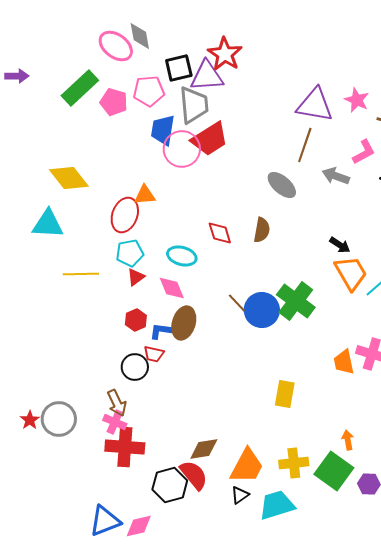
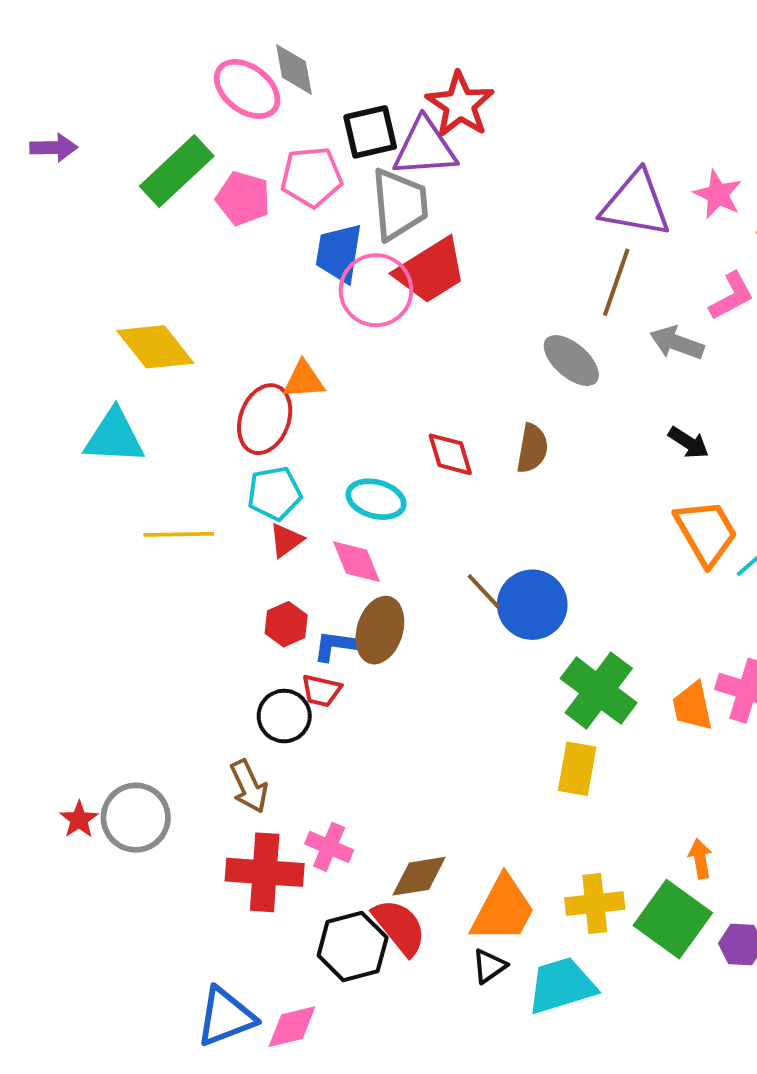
black arrow: (340, 245) -> (689, 443), moved
green cross: (296, 301) -> (599, 691), moved
pink cross: (115, 422) -> (329, 847), moved

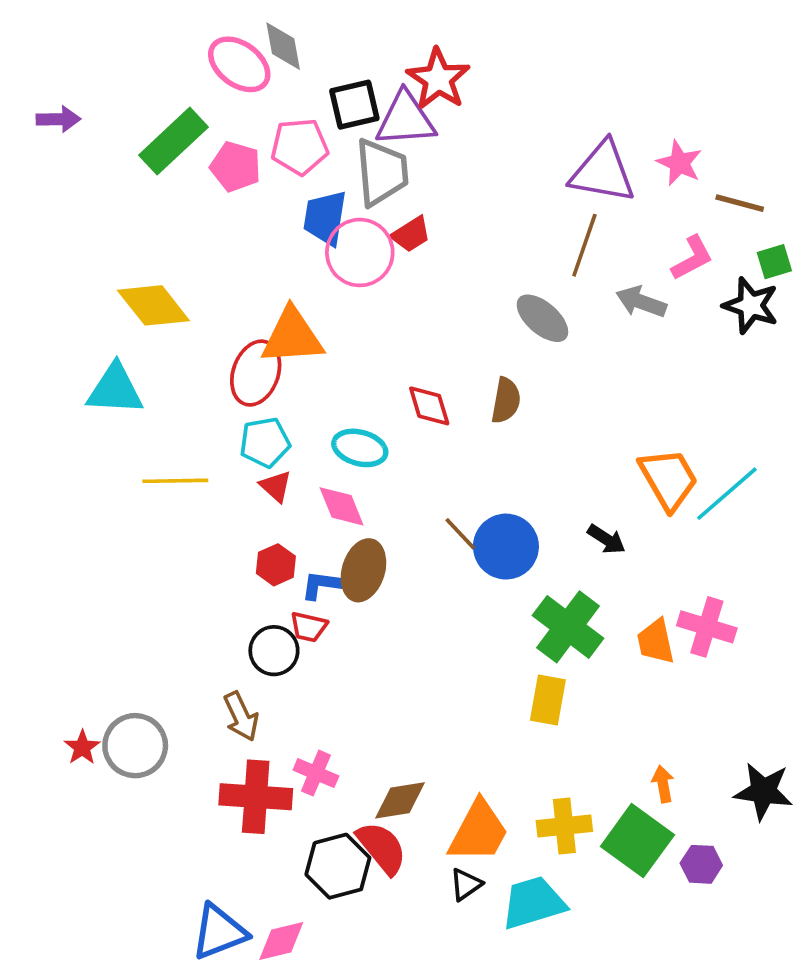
red trapezoid: (431, 271) -> (411, 234), size x0.6
orange triangle: (304, 380) -> (292, 337), size x1.6
black arrow: (689, 443) -> (606, 539), moved
red triangle: (286, 540) -> (276, 486), turned -42

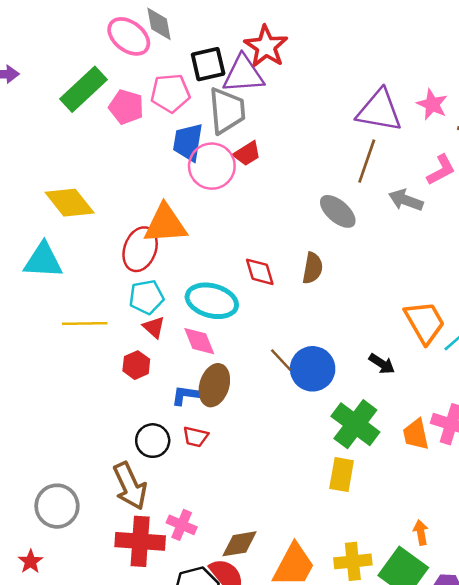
cyan ellipse: (360, 448) -> (212, 301), size x1.4
red hexagon: (276, 565) -> (136, 365), moved
red trapezoid: (309, 627) -> (195, 437), moved
brown arrow: (241, 716) -> (130, 486), size x1.4
red star: (82, 747) -> (31, 561), moved

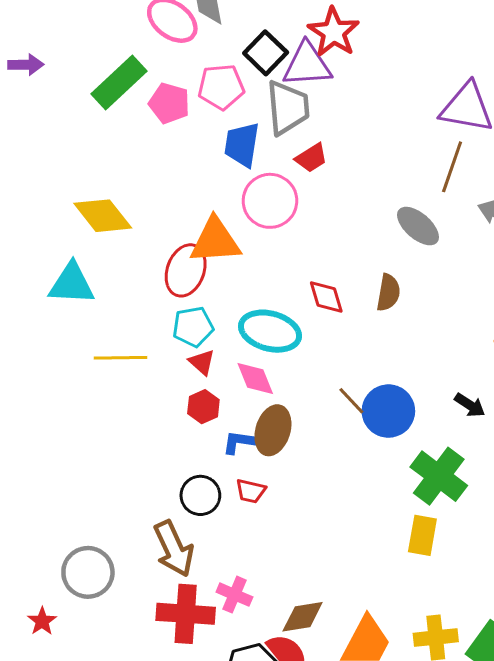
black square: (208, 64) -> (266, 53), turned -33
pink circle: (212, 166) -> (270, 201), moved
red hexagon: (136, 365) -> (203, 407), moved
red star: (31, 561) -> (42, 621), moved

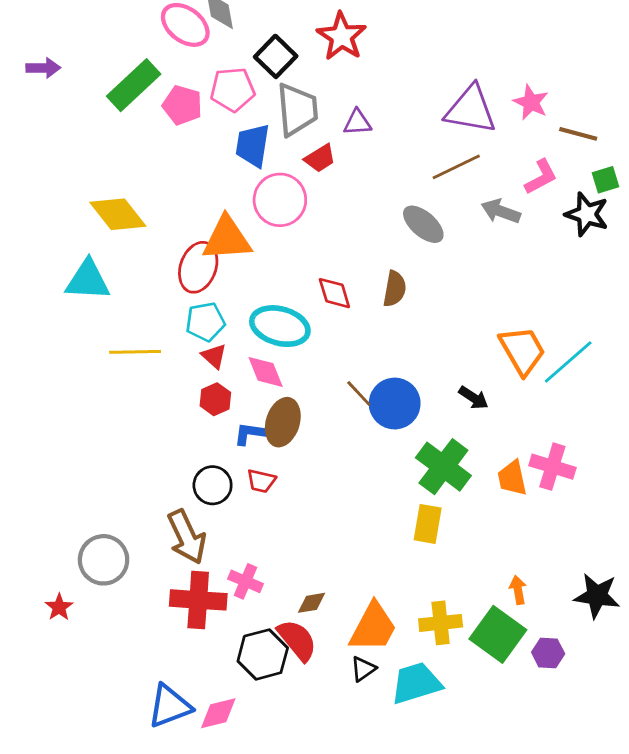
purple triangle: (307, 65) -> (357, 122), moved, size x0.6
brown line: (452, 167) -> (456, 167), turned 45
brown diamond: (303, 617) -> (311, 603), size x0.7

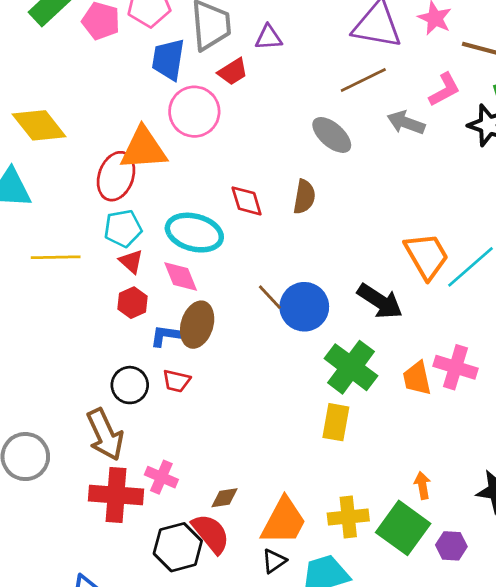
black arrow: (474, 398) -> (380, 301), size x1.6

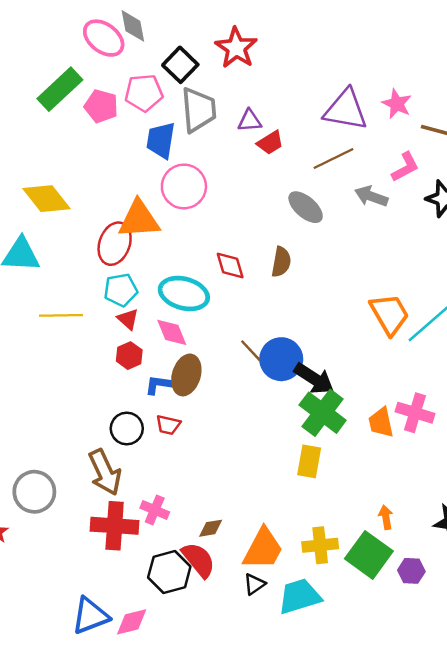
red trapezoid: (233, 72) -> (270, 143), moved
black arrow: (380, 301) -> (314, 379), moved

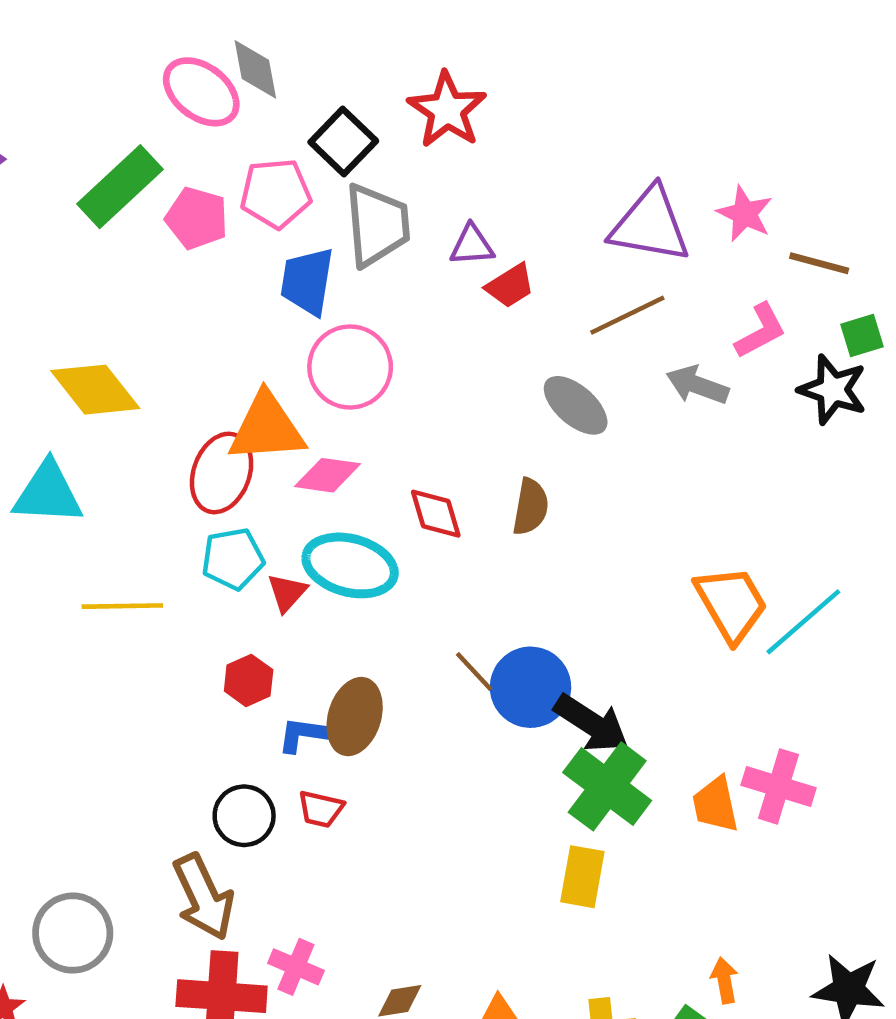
red triangle: (128, 319) -> (287, 593), moved, turned 30
pink diamond: (172, 332) -> (328, 475), moved, turned -60

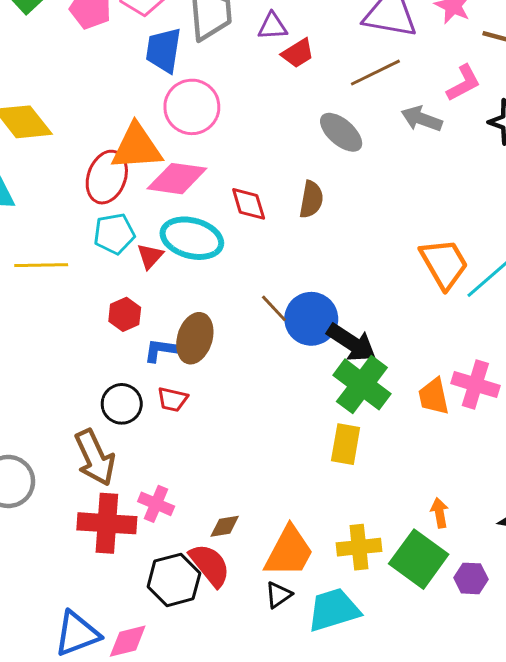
pink diamond: (328, 475) -> (177, 179), size x1.4

